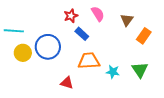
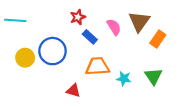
pink semicircle: (98, 14) -> (114, 27), moved
brown triangle: (127, 20) -> (139, 21), size x1.5
cyan line: (14, 31) -> (15, 20), moved

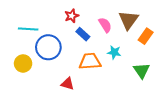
cyan line: (15, 20) -> (28, 29), moved
yellow circle: (25, 58) -> (23, 63), moved
cyan star: (124, 79) -> (114, 52), moved

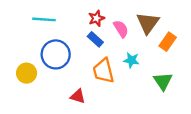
red star: (72, 16) -> (96, 18), moved
cyan line: (28, 29) -> (44, 19), moved
orange trapezoid: (90, 61) -> (103, 71), turned -100

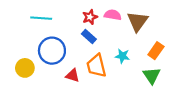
pink semicircle: (121, 29) -> (113, 15), moved, turned -49
orange rectangle: (168, 42) -> (156, 51), moved
red triangle: (78, 96) -> (73, 76), moved

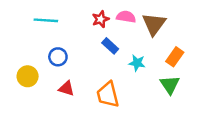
blue rectangle: (89, 37) -> (110, 46), moved
blue circle: (52, 51) -> (58, 57), size x0.6
orange trapezoid: (96, 66) -> (108, 95), moved
red triangle: (73, 76) -> (66, 88), moved

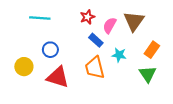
pink semicircle: (126, 17) -> (110, 25), moved, turned -70
red triangle: (66, 88) -> (58, 77), size x1.6
orange trapezoid: (108, 95) -> (95, 68), moved

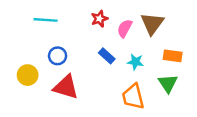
blue rectangle: (96, 40) -> (107, 56), moved
orange rectangle: (152, 50) -> (173, 56), turned 63
orange trapezoid: (95, 68) -> (133, 97), moved

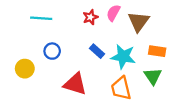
pink semicircle: (125, 28) -> (113, 13), moved
cyan star: (135, 62) -> (123, 57), size x1.6
red triangle: (66, 87) -> (75, 84), moved

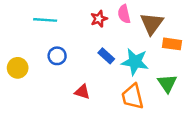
pink semicircle: (113, 13) -> (124, 14), turned -42
orange rectangle: (157, 51) -> (172, 44), moved
yellow circle: (25, 69) -> (18, 68), moved
red triangle: (75, 84) -> (82, 92), size x0.6

